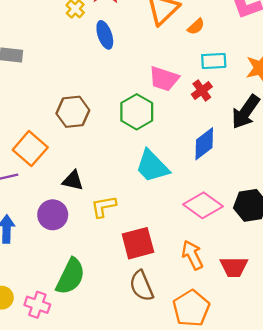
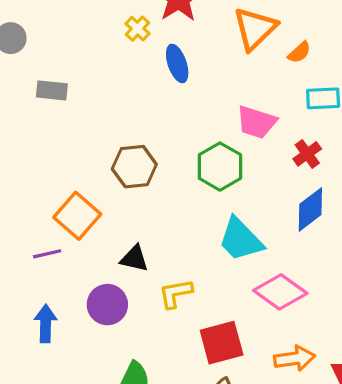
red cross: (202, 91) -> (307, 154), moved
pink diamond: (203, 205) -> (280, 292), moved
orange arrow: (192, 255) -> (295, 358), turned 108

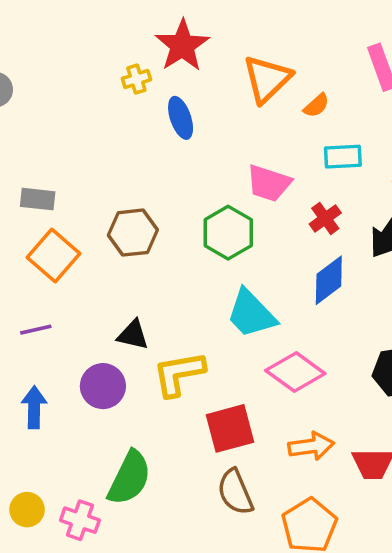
yellow cross: (138, 29) -> (136, 79), turned 30
gray rectangle: (52, 90) -> (38, 199), moved
orange square: (77, 216) -> (54, 256), moved
yellow L-shape: (176, 293) -> (179, 374), size x1.4

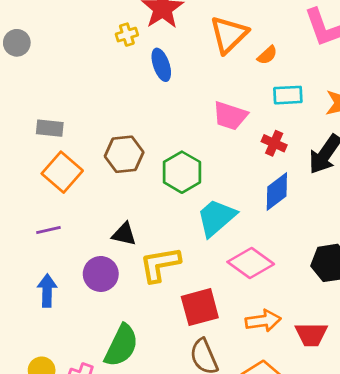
red cross: (325, 218) -> (274, 143), turned -30
green hexagon: (228, 233) -> (182, 172), moved
cyan trapezoid: (251, 314) -> (216, 218), turned 93

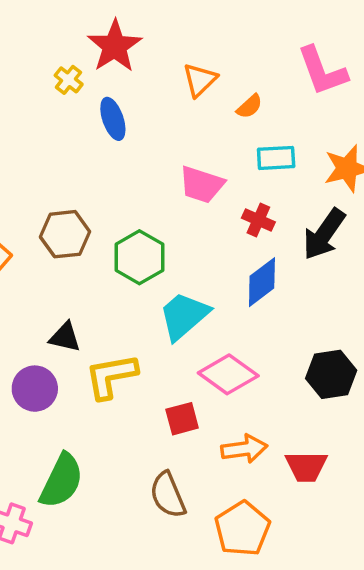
yellow cross: (127, 35) -> (69, 80), turned -35
orange triangle: (229, 35) -> (200, 80), size x0.7
red square: (200, 307) -> (182, 419), moved, size x0.7

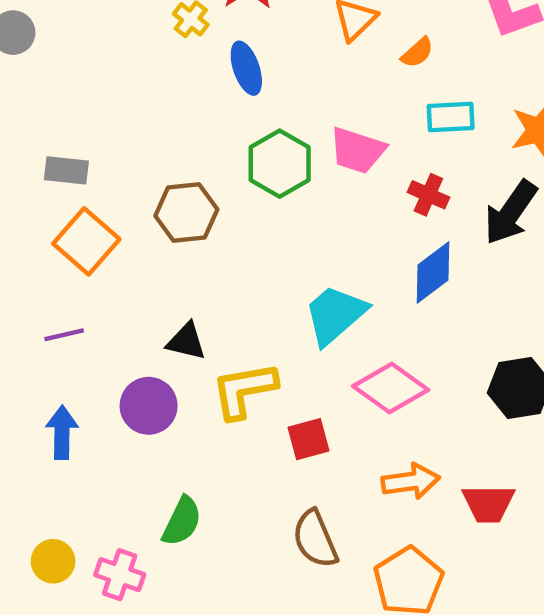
green hexagon: (139, 257) -> (280, 164), moved
red square: (182, 419) -> (308, 439), moved
green semicircle: (61, 481) -> (182, 521), size x0.7

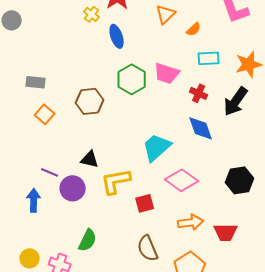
orange square: (86, 241) -> (45, 114), size x0.7
blue diamond: (433, 272) -> (201, 128), turned -72
purple line: (64, 335) -> (50, 172), moved, turned 36

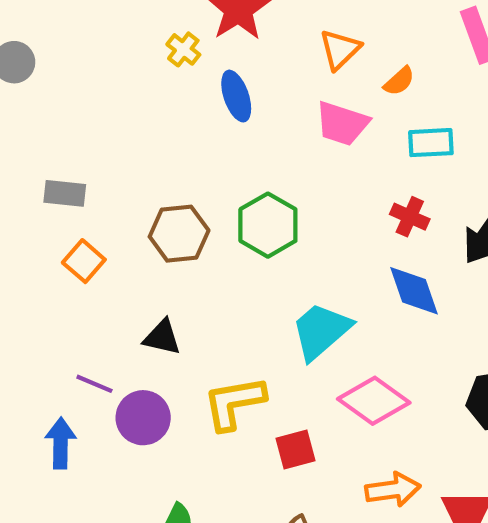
pink trapezoid: (167, 73) -> (342, 124), moved
green hexagon: (132, 79) -> (268, 225), moved
black triangle: (90, 159) -> (162, 337), moved

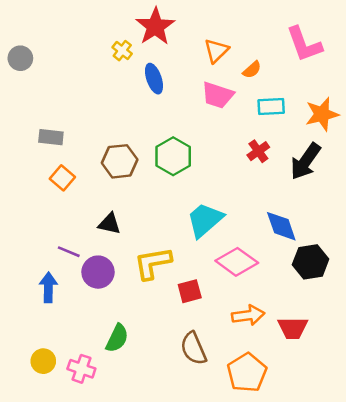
red cross: (410, 217) -> (258, 151), turned 30
blue diamond: (414, 291) -> (281, 226), moved

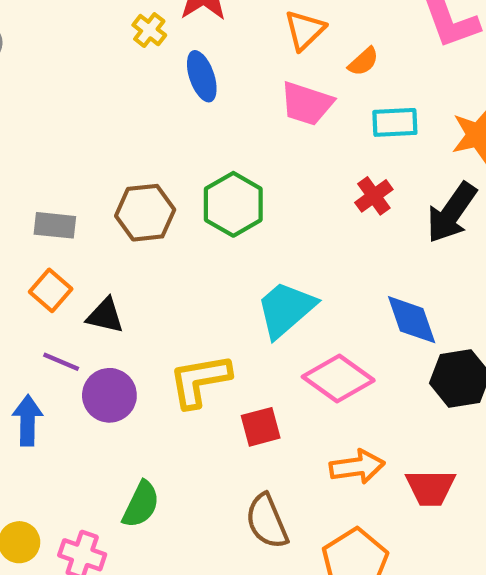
gray rectangle: (51, 137) -> (55, 225), moved
orange square: (62, 178) -> (51, 290), moved
black triangle: (109, 224) -> (105, 316), moved

